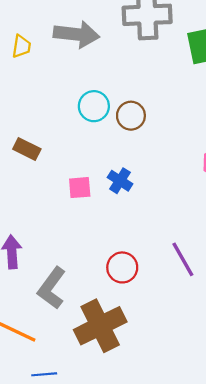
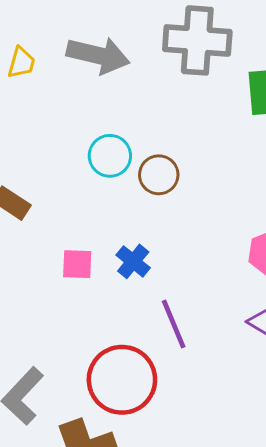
purple line: (183, 259) -> (174, 324), moved
red circle: (122, 267) -> (122, 380), size x1.6

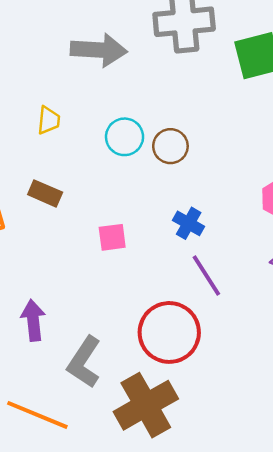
yellow trapezoid: (21, 63) -> (49, 120), moved
blue cross: (133, 261) -> (189, 223), moved

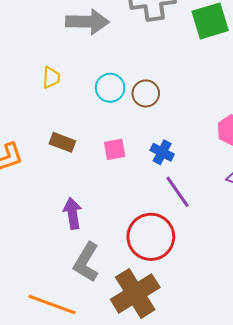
brown rectangle: (45, 193) -> (62, 142), moved
pink square: (112, 237) -> (115, 149), moved
purple arrow: (33, 320) -> (72, 213), moved

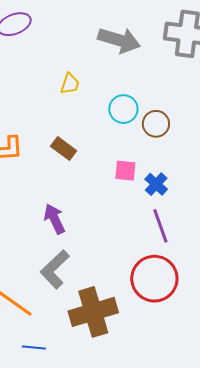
pink square: (115, 149) -> (125, 171), moved
purple arrow: (72, 213) -> (55, 219), turned -32
red circle: (151, 237) -> (154, 279), moved

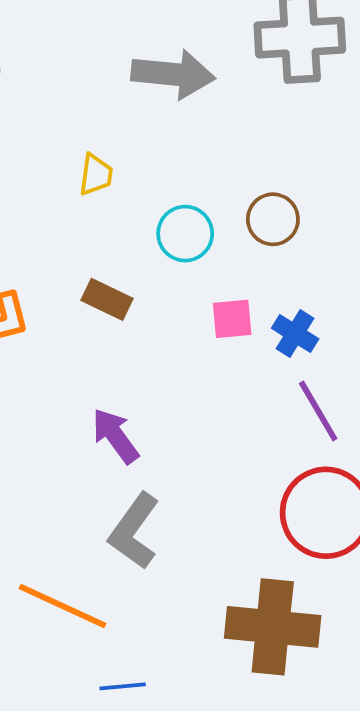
cyan circle: (123, 109) -> (185, 234), moved
brown cross: (93, 312) -> (273, 627), moved, turned 33

